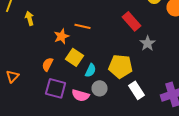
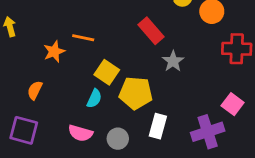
yellow square: (75, 57) -> (107, 72), moved
purple square: (56, 88) -> (24, 130), moved
gray circle: (100, 88) -> (118, 139), moved
white rectangle: (137, 90) -> (158, 126), turned 48

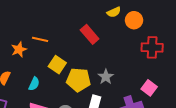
gray star: (173, 61) -> (106, 77), moved
cyan semicircle: (94, 99) -> (34, 84), moved

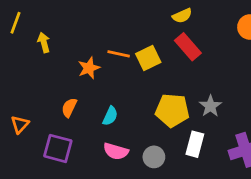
yellow semicircle: (114, 12) -> (182, 16), moved
yellow square: (57, 65) -> (148, 58), moved, turned 30

